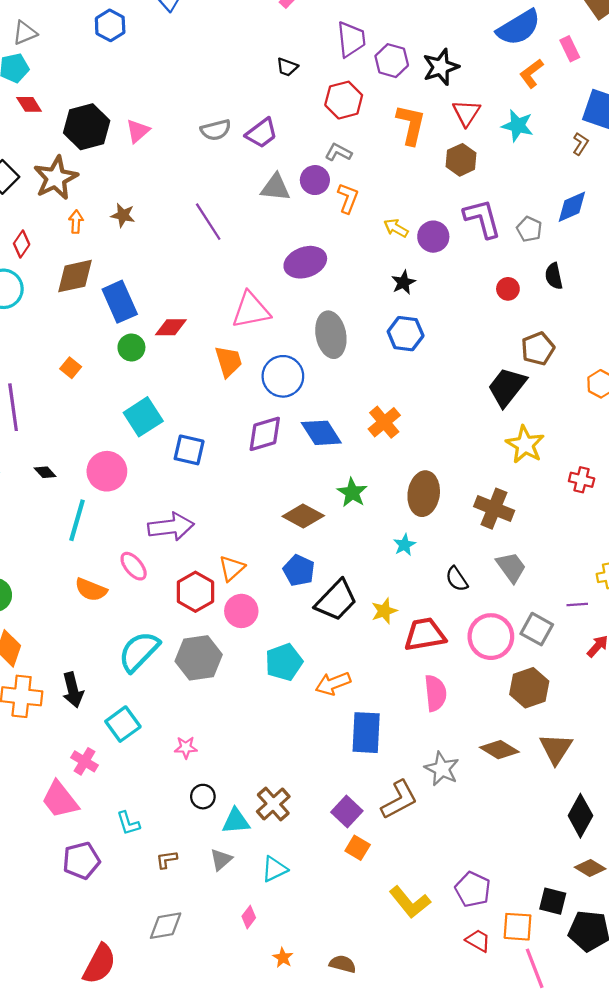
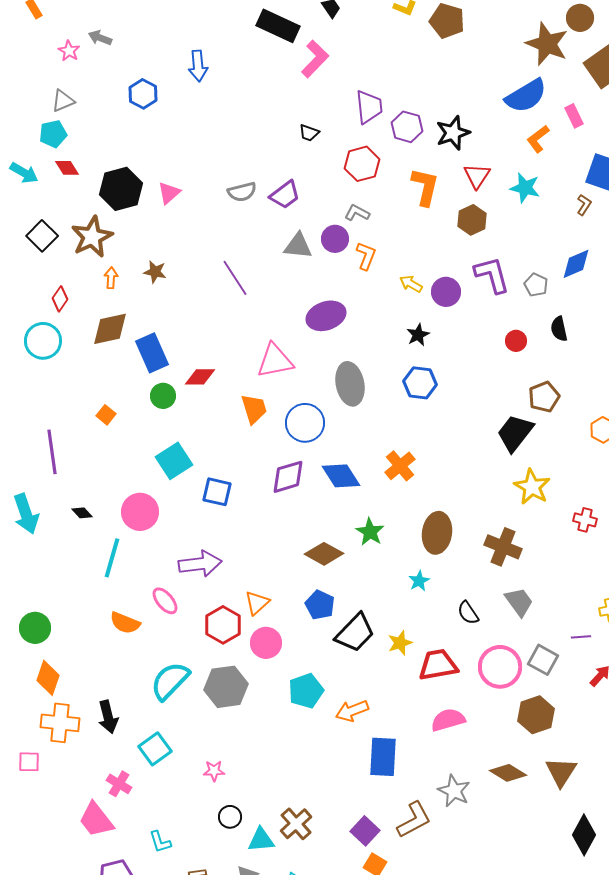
pink semicircle: (435, 693) -> (448, 720), turned -100

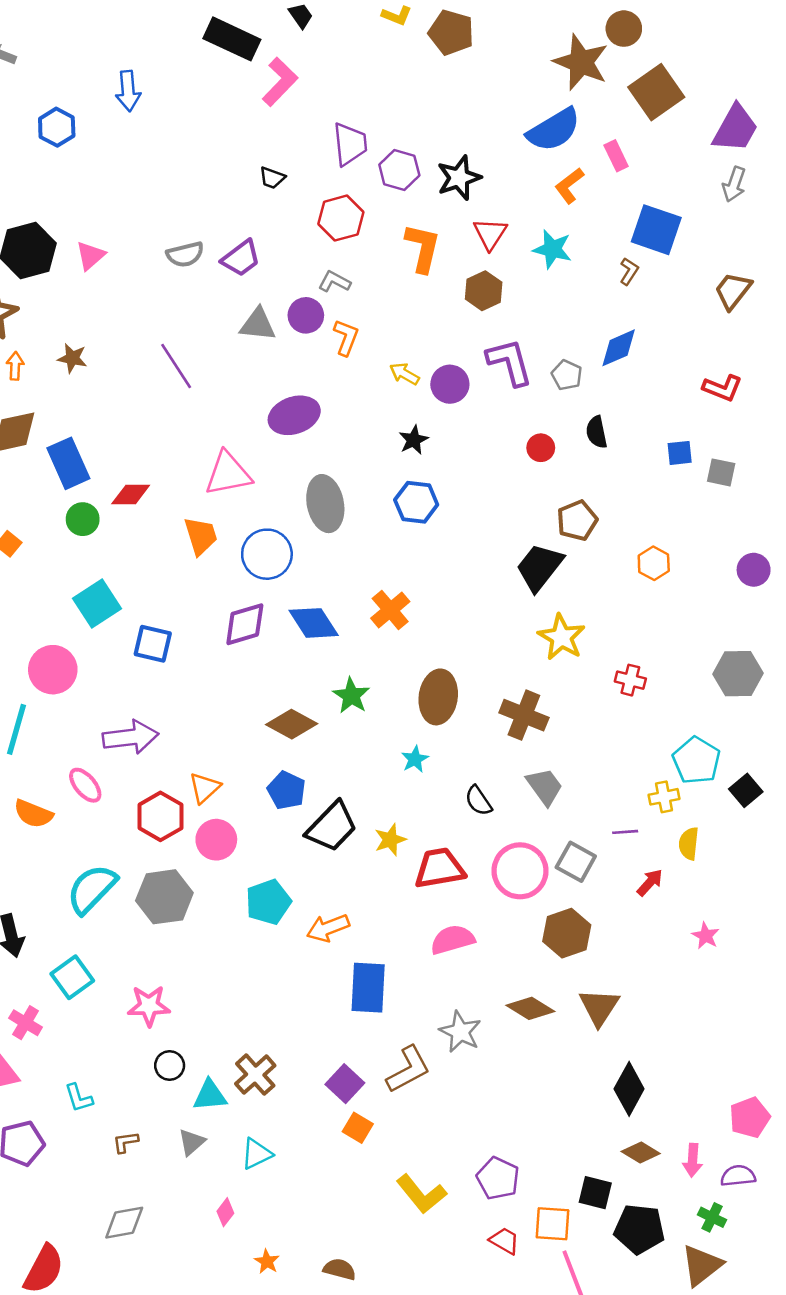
pink star: (214, 771) -> (149, 1006), size x1.5

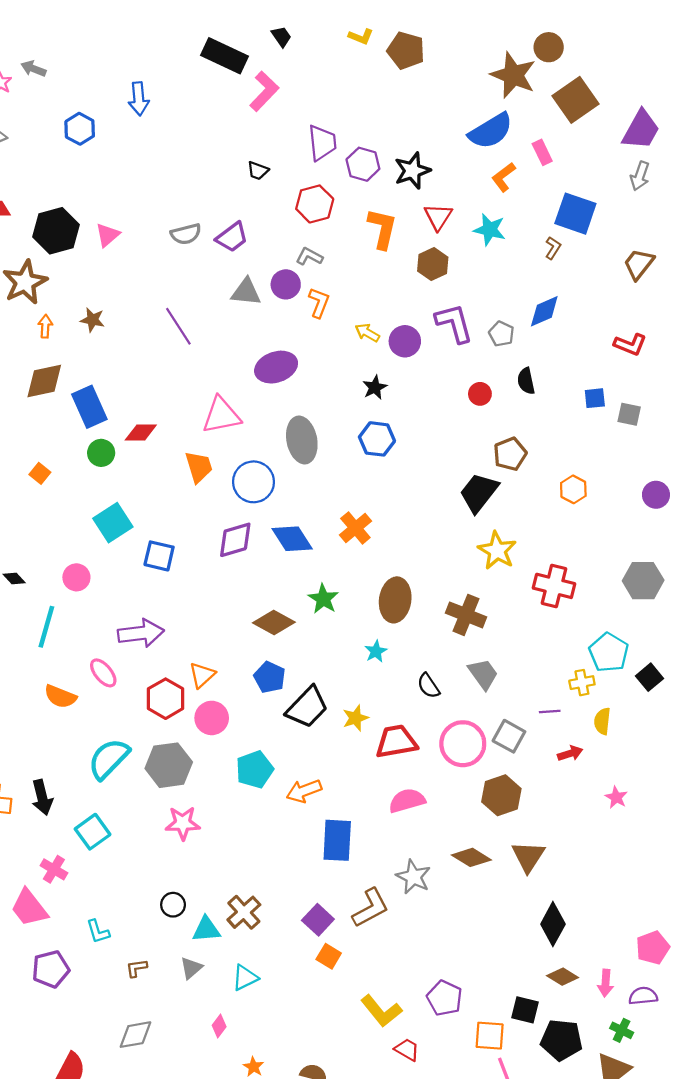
pink circle: (53, 670) -> (76, 577), size x0.7
red cross: (630, 680) -> (554, 586), size x1.6
red arrow: (650, 883) -> (570, 753), turned 30
pink star: (149, 1006) -> (183, 823), moved
red trapezoid: (504, 1241) -> (407, 1050), moved

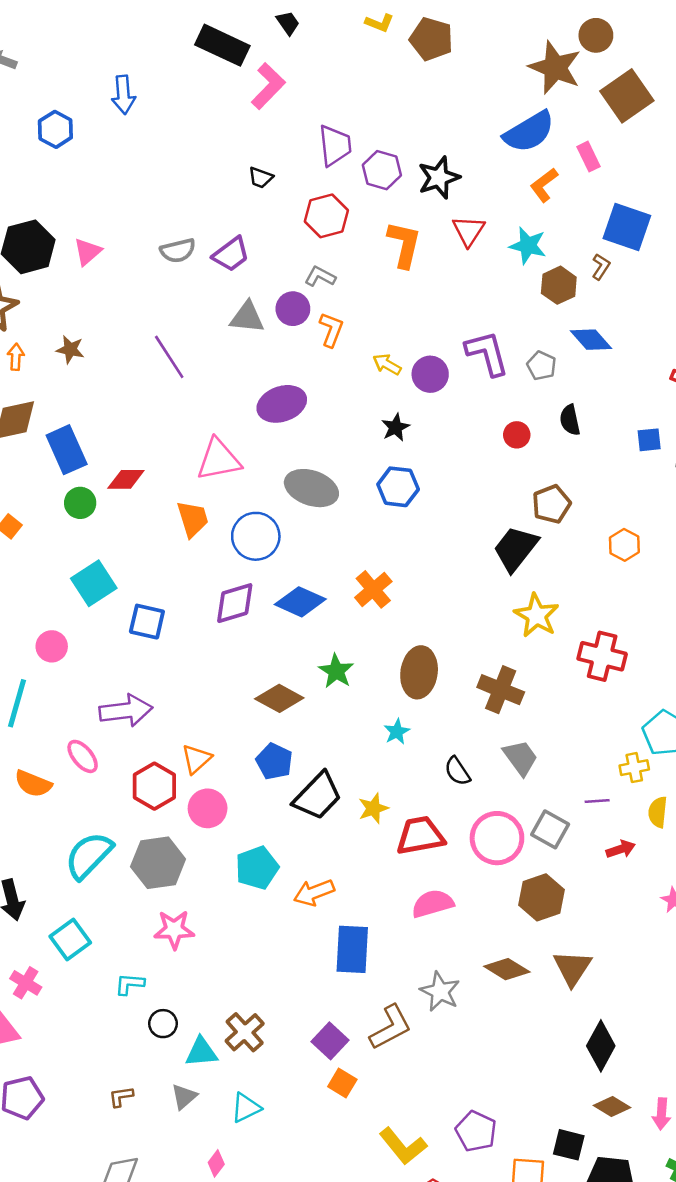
brown hexagon: (433, 264) -> (559, 285), moved
blue diamond: (544, 311) -> (591, 340), turned 72
gray ellipse: (302, 440) -> (311, 488), turned -60
blue diamond: (292, 539) -> (300, 602), turned -33
cyan L-shape: (98, 932) -> (130, 984), moved, turned 112

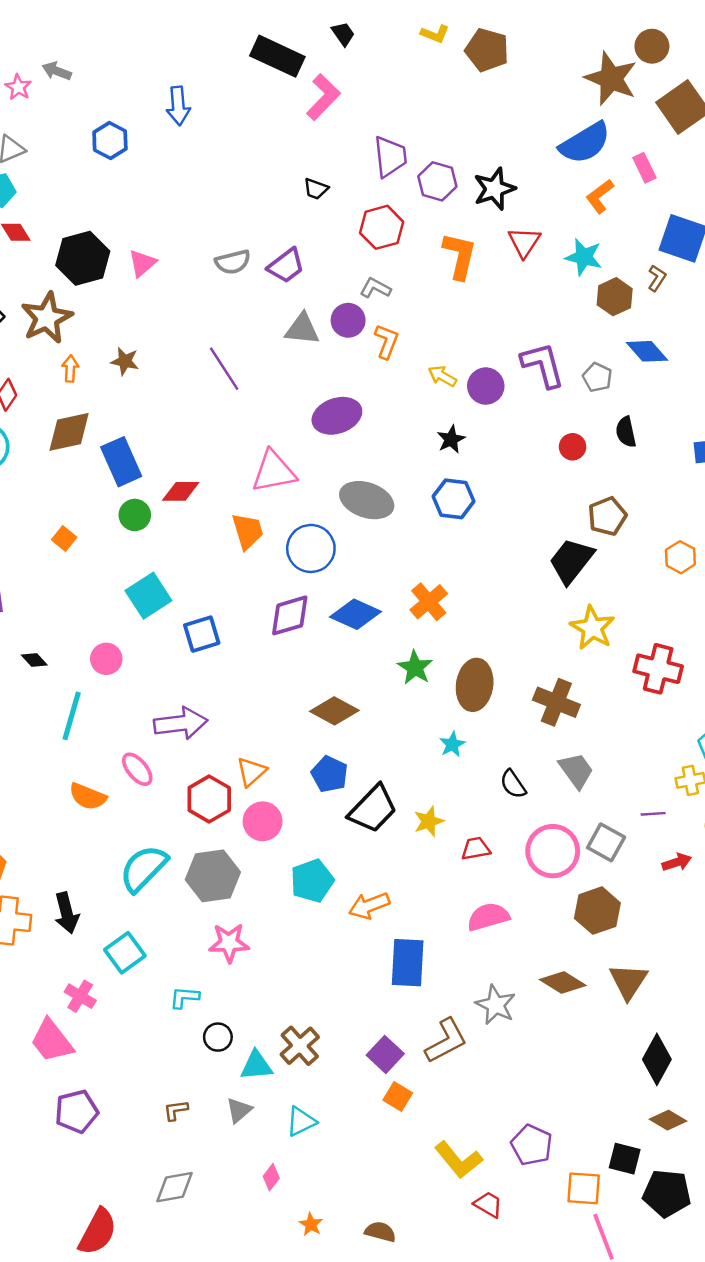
blue square: (147, 622) -> (202, 634), turned -30
green star: (336, 671) -> (415, 668), moved
red trapezoid: (420, 836) -> (476, 849), size x0.6

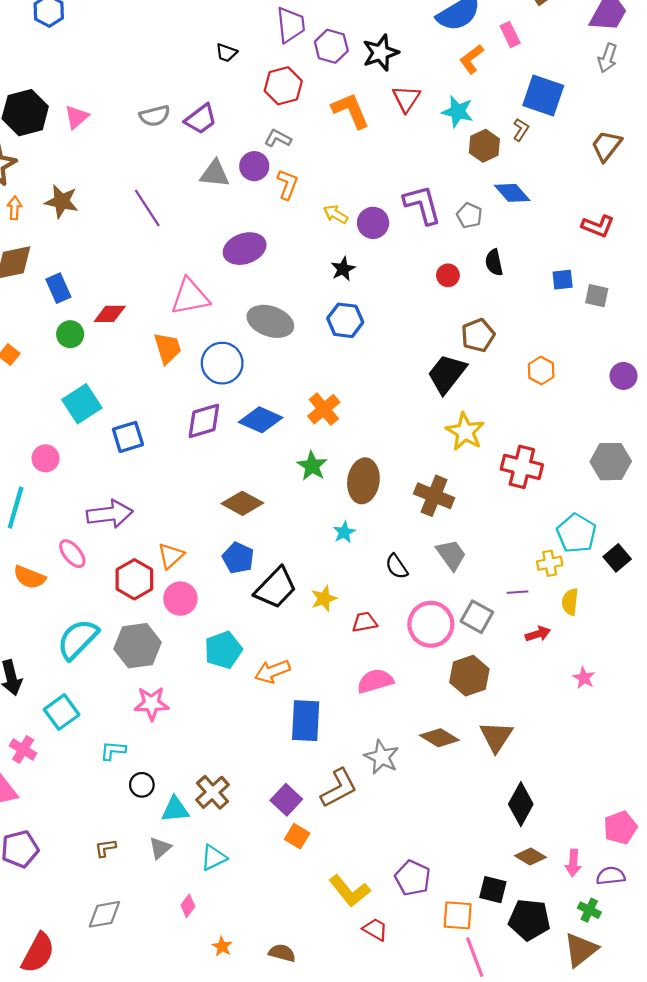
orange L-shape: (460, 256) -> (351, 110), turned -36
brown star: (125, 361) -> (62, 201), size x1.4
blue rectangle: (121, 462) -> (58, 288), size x0.7

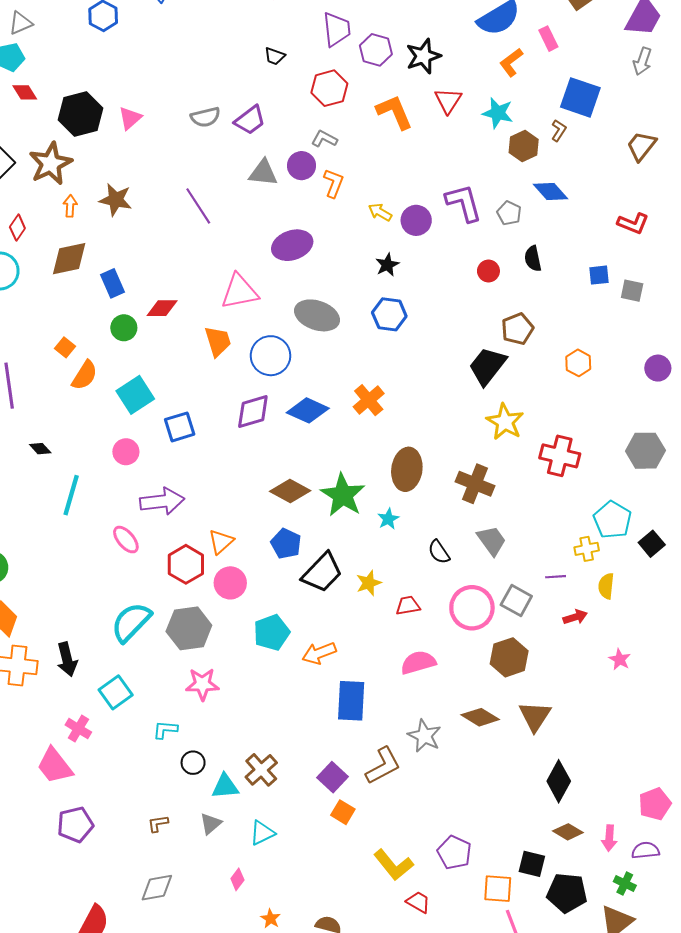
pink circle: (46, 458) -> (126, 452), moved
green star: (312, 466) -> (343, 495), moved, size x1.5
orange semicircle: (29, 577) -> (85, 375), moved, turned -80

